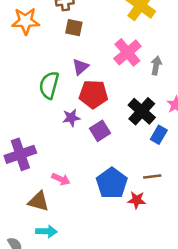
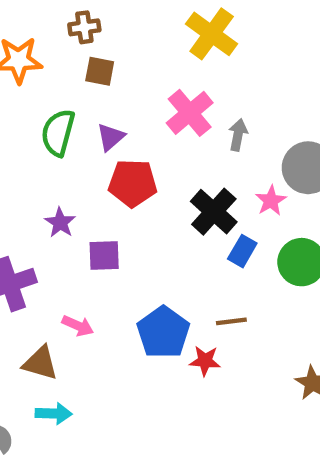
green semicircle: (49, 85) -> (58, 133), moved
purple star: (71, 118) -> (60, 223), moved, turned -30
purple square: (100, 131) -> (104, 256), moved, turned 30

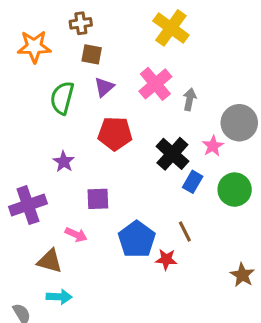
purple triangle: (111, 137) -> (104, 87), moved
purple square: (104, 256) -> (98, 199), moved
brown line: (231, 321) -> (185, 231), turned 70

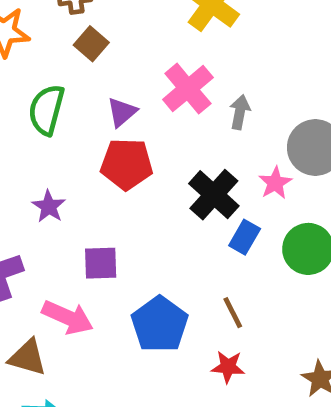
brown square: (92, 54) -> (91, 44), turned 30
purple triangle: (104, 87) -> (122, 112), moved
pink arrow: (76, 235) -> (68, 317), size x1.5
red star: (166, 259) -> (228, 367), moved

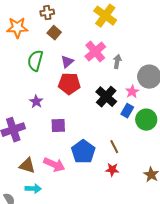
blue rectangle: (245, 237) -> (127, 111), moved
pink arrow: (68, 317) -> (54, 165), moved

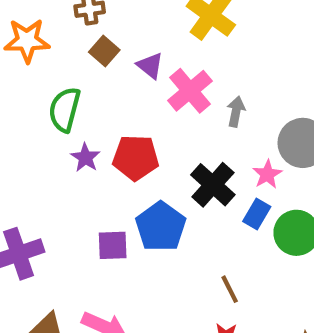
purple triangle: (67, 62) -> (150, 66), moved, turned -40
purple star: (36, 102) -> (85, 158), moved
blue pentagon: (83, 152) -> (161, 227), moved

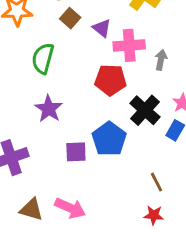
pink cross: (190, 91) -> (129, 45), turned 36
purple star: (85, 158) -> (49, 109), moved, size x1.4
red pentagon: (136, 158) -> (110, 80), moved

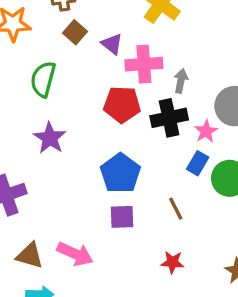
black cross: (145, 110) -> (169, 118), moved, turned 36
purple square: (76, 152) -> (122, 217), moved
brown line: (157, 182) -> (176, 209), moved

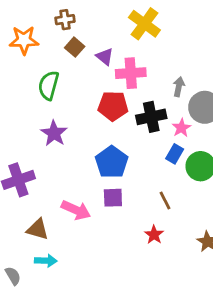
gray arrow: (181, 81) -> (179, 87), moved
brown line: (176, 209) -> (165, 200), moved
pink arrow: (75, 254) -> (76, 210), moved
red star: (172, 262) -> (154, 235), turned 30

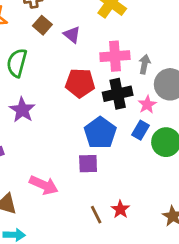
pink cross: (131, 73) -> (115, 56), moved
blue pentagon: (112, 162) -> (100, 133), moved
purple square: (113, 198) -> (88, 164), moved
brown line: (165, 200) -> (96, 215), moved

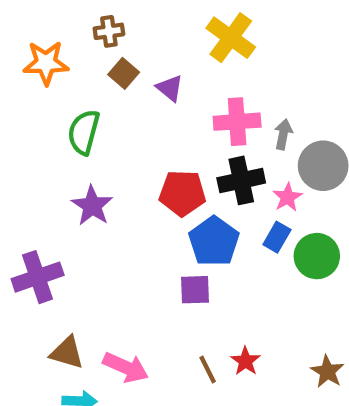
red pentagon: (80, 83) -> (182, 193), moved
pink arrow: (44, 185) -> (126, 367), moved

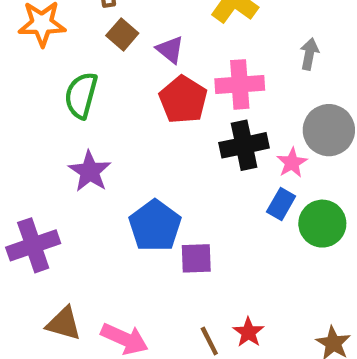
gray arrow: (283, 134) -> (309, 54), moved
red pentagon: (182, 193) -> (183, 100), moved, turned 30
blue pentagon: (214, 241) -> (155, 226), moved

